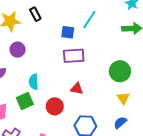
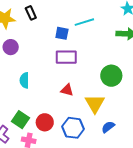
cyan line: (89, 20) -> (84, 22), turned 36
yellow triangle: (123, 98) -> (95, 104), moved, size x1.5
green square: (25, 101) -> (21, 120), moved, turned -36
red circle: (55, 106) -> (45, 122), moved

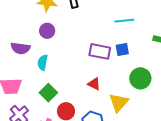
blue square: (62, 33) -> (122, 50), moved, turned -32
cyan semicircle: (24, 80) -> (43, 62), moved
green square: (21, 120) -> (48, 93), moved

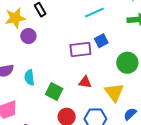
purple circle: (47, 31) -> (28, 36), moved
green square: (48, 93) -> (54, 91), moved

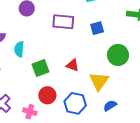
purple rectangle: (80, 49) -> (63, 22), moved
green square: (54, 91) -> (40, 68), turned 30

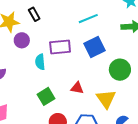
blue square: (97, 28) -> (94, 47), size x1.5
cyan semicircle: (19, 49) -> (40, 62), moved

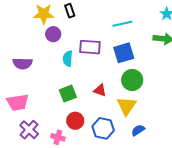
green circle: (120, 70) -> (132, 80), moved

